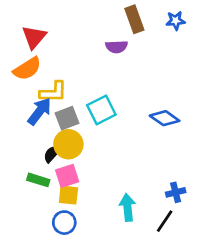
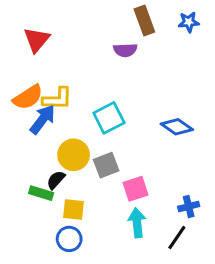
orange semicircle: (27, 69) -> (28, 97), moved
gray square: (67, 118) -> (106, 165), moved
black semicircle: (52, 154) -> (56, 180), moved
pink square: (67, 176) -> (136, 189), moved

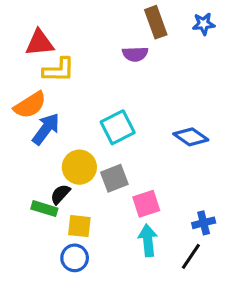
red triangle: (37, 40) -> (40, 43), turned 44
yellow L-shape: (57, 99) -> (59, 70), moved

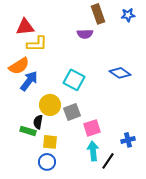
cyan square: (118, 127) -> (74, 80), turned -35
blue diamond: (191, 137) -> (120, 73), moved
black semicircle: (60, 194) -> (38, 122), turned -32
black line: (191, 256) -> (108, 161), moved

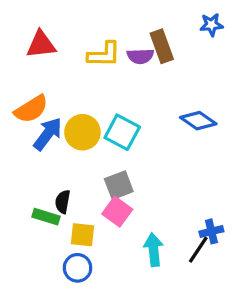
brown rectangle: (98, 14) -> (162, 46), moved
yellow L-shape: (37, 44) -> (104, 54), moved
yellow circle: (50, 105) -> (82, 132), moved
pink square: (92, 128) -> (117, 212), moved, turned -36
black line: (108, 161) -> (198, 250), moved

